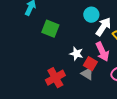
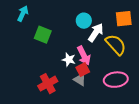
pink arrow: (102, 52) -> (84, 56), moved
red square: (90, 64) -> (83, 70), turned 32

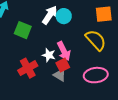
white arrow: (96, 33) -> (50, 15), moved
red cross: (48, 84) -> (28, 68), moved

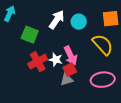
cyan circle: (64, 16) -> (79, 22), moved
red cross: (28, 68) -> (38, 62), moved
gray triangle: (60, 75) -> (67, 80), turned -48

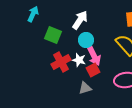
cyan circle: (79, 22) -> (86, 40), moved
gray triangle: (67, 80) -> (85, 88), moved

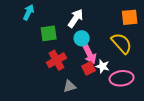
green square: (53, 35) -> (49, 33), turned -30
white star: (79, 60) -> (103, 66), moved
gray triangle: (85, 88) -> (70, 86), moved

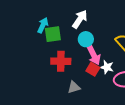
cyan arrow: (29, 12) -> (43, 25), moved
red cross: (57, 60) -> (61, 61), turned 30
red square: (89, 68) -> (93, 69), turned -32

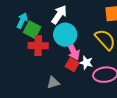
green square: (53, 34) -> (32, 30), turned 36
cyan circle: (86, 39) -> (65, 35), size x1.5
red cross: (61, 61) -> (38, 46), moved

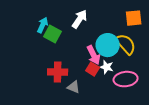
cyan circle: (65, 35) -> (108, 45), moved
red cross: (38, 46) -> (58, 72), moved
gray triangle: (53, 83) -> (74, 87), turned 40

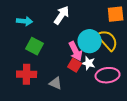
cyan arrow: (43, 25) -> (25, 21), turned 70
green square: (53, 34) -> (35, 46), moved
red cross: (58, 72) -> (27, 74), moved

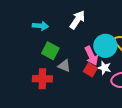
gray triangle: (56, 83) -> (64, 66), moved

